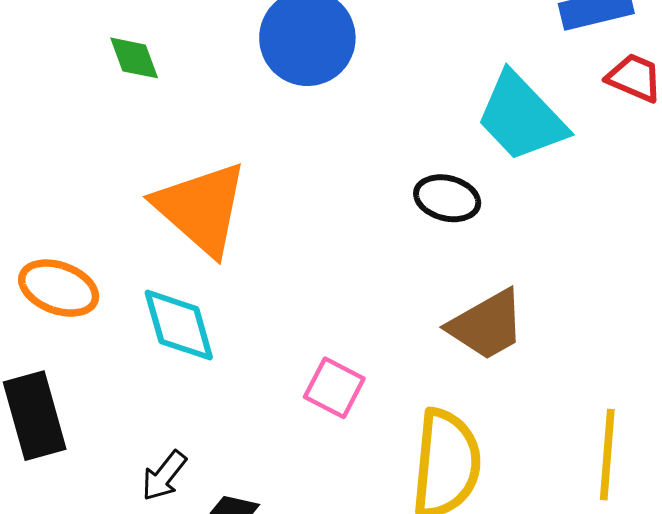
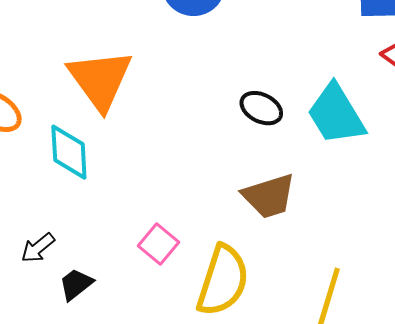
cyan trapezoid: (521, 117) -> (336, 114), moved
pink square: (334, 388) -> (159, 244), moved

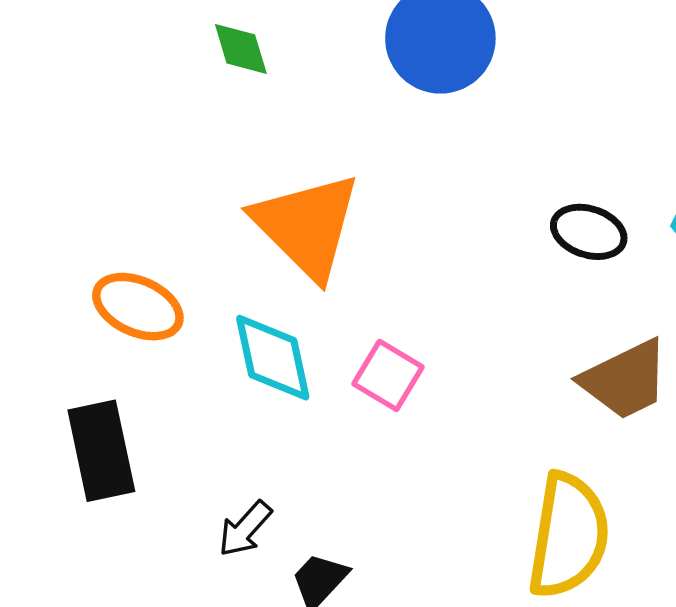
pink square: (159, 244) -> (388, 375), moved

